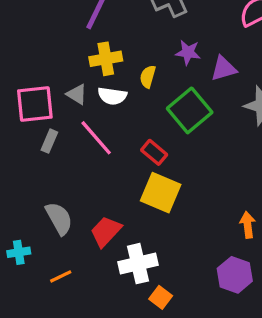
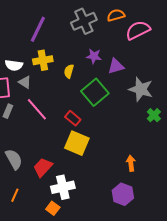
white semicircle: (112, 96) -> (14, 65), moved
orange line: (61, 276) -> (15, 195), turned -40
orange square: (161, 297) -> (53, 208), moved

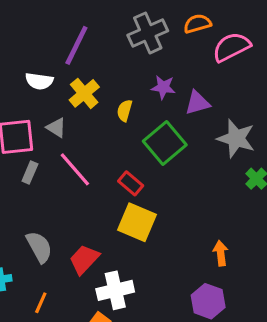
yellow cross: (43, 60) -> (84, 93), turned -30
white semicircle: (14, 65) -> (39, 81), moved

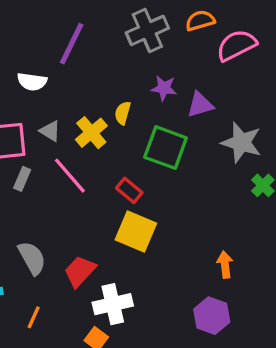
yellow cross: (84, 93) -> (91, 133), moved
green square: (165, 143) -> (166, 148), turned -30

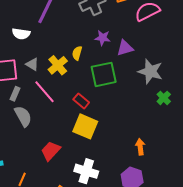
green square: (166, 148) -> (104, 74), turned -32
gray semicircle: (32, 258) -> (23, 116), moved
white cross: (113, 304) -> (86, 171), moved, turned 30

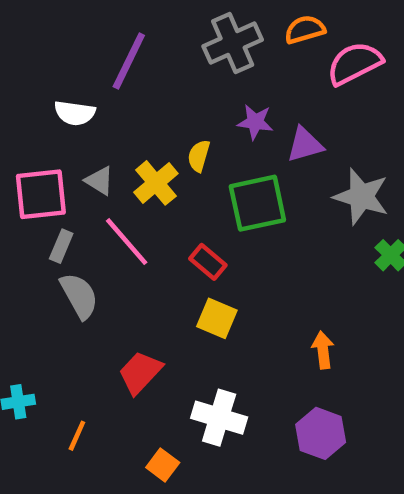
yellow square: (85, 126) -> (217, 318), size x0.7
orange arrow: (140, 147) -> (323, 350), moved

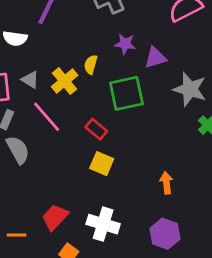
red trapezoid: (140, 372) -> (55, 217), moved
orange line: (77, 436) -> (16, 235), turned 66

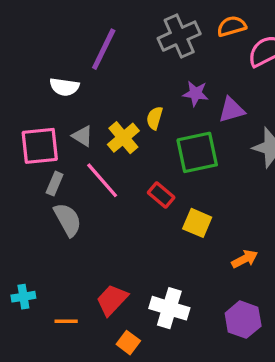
yellow square: (102, 164) -> (197, 223), moved
orange arrow: (166, 183) -> (245, 259), turned 70

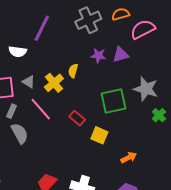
purple triangle: (232, 110) -> (121, 55), moved
green square: (197, 152) -> (114, 101), moved

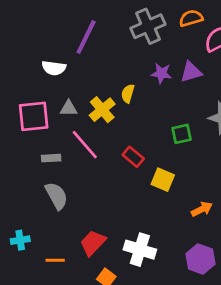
gray triangle: (29, 82) -> (69, 108), turned -32
green square: (114, 101) -> (182, 134), size x0.6
gray rectangle: (12, 111) -> (51, 158), moved, turned 64
gray semicircle: (20, 133) -> (56, 196), moved

